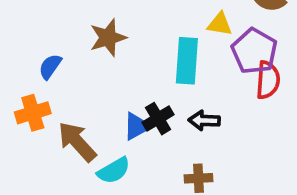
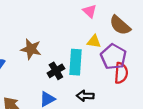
brown star: (108, 38) -> (31, 49), turned 30
black cross: (158, 119) -> (56, 71), moved

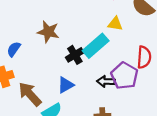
purple pentagon: (113, 57) -> (124, 76), moved
cyan rectangle: (75, 62) -> (96, 46), turned 45

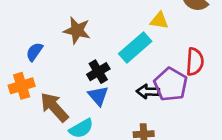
black cross: (75, 55) -> (98, 72), moved
blue triangle: (66, 85) -> (98, 96), turned -42

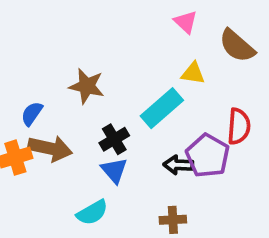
brown arrow: (54, 107) -> (50, 148), moved, turned 144

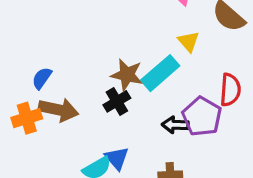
yellow triangle: (193, 73) -> (189, 41), turned 40
brown star: (87, 86) -> (127, 75), moved
blue triangle: (114, 170) -> (117, 158), moved

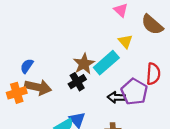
brown star: (127, 75) -> (84, 64), turned 30

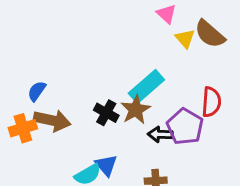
yellow triangle: (125, 41) -> (185, 39), moved
brown star: (84, 64) -> (136, 110), moved
black cross: (77, 82) -> (106, 113), turned -30

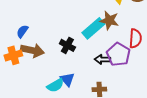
brown star: (136, 110) -> (109, 20), moved, turned -30

